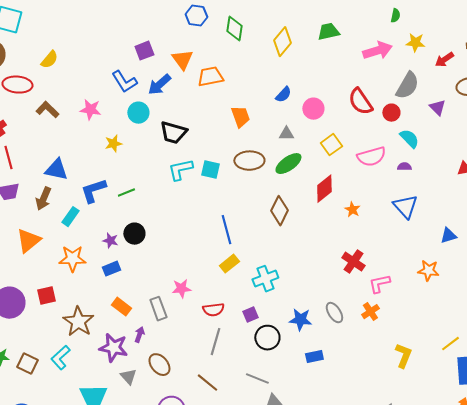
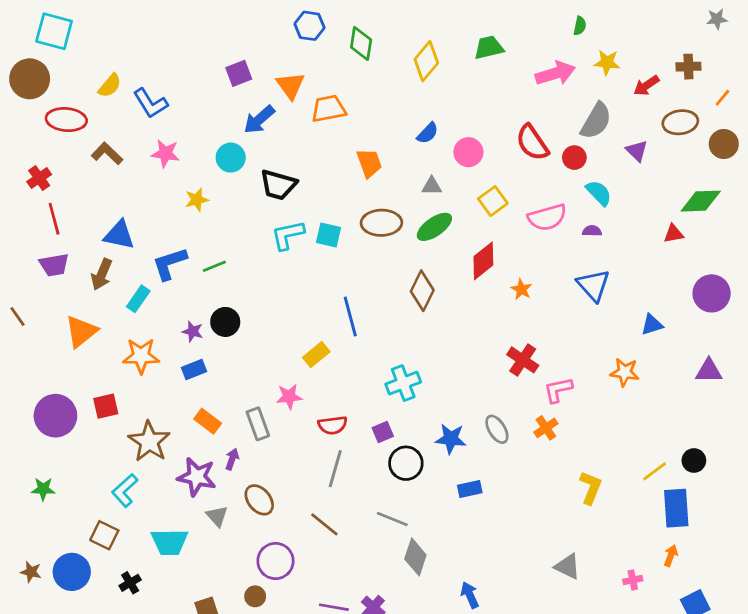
blue L-shape: (124, 82) -> (151, 103), moved
yellow rectangle: (229, 264) -> (316, 355), moved
brown square: (27, 364) -> (104, 535), moved

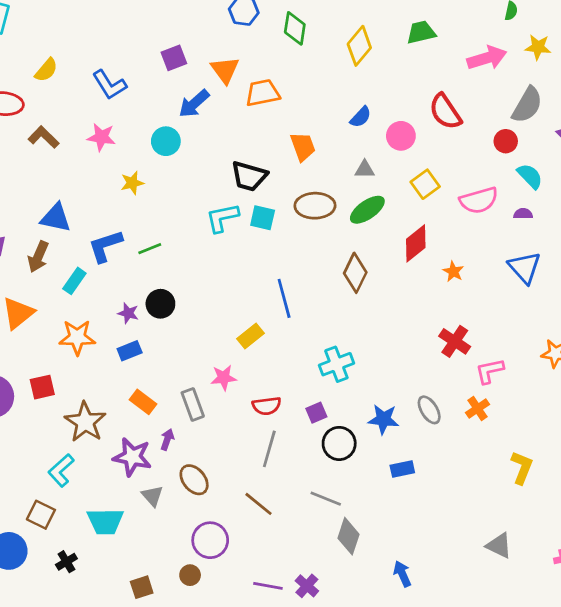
blue L-shape: (151, 103) -> (109, 85), moved
red semicircle: (532, 143) -> (445, 112), moved
black trapezoid: (278, 185) -> (249, 176), moved

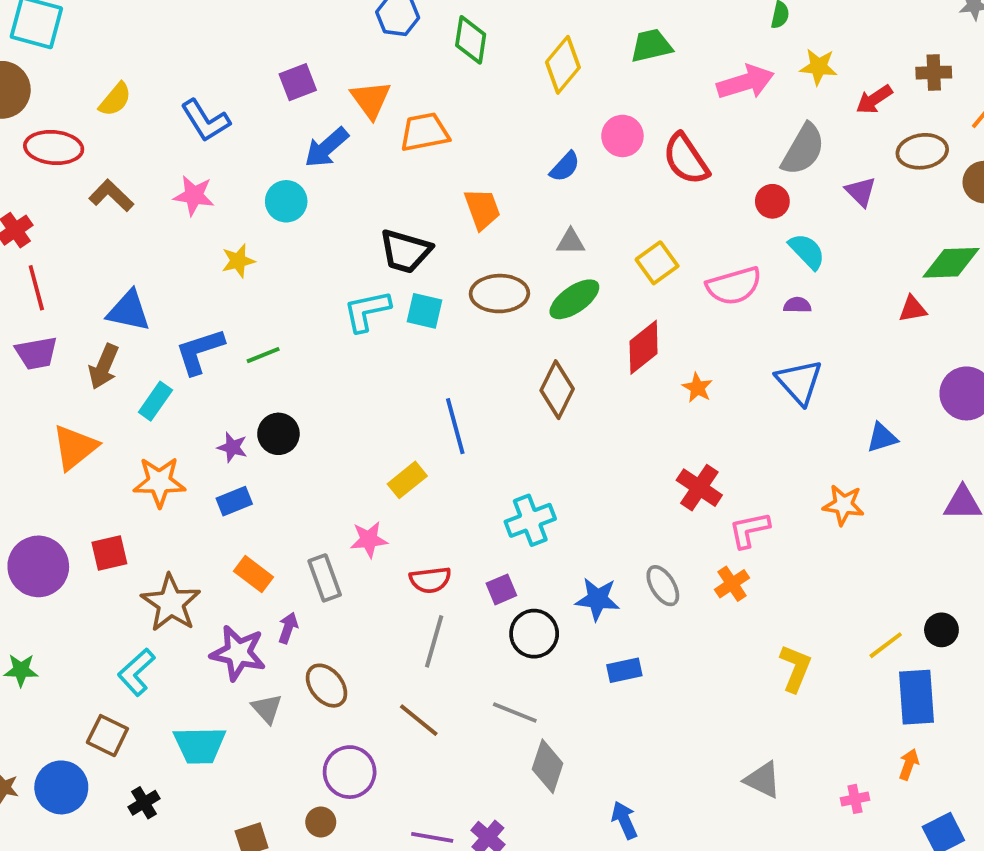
pink circle: (401, 136) -> (622, 136), moved

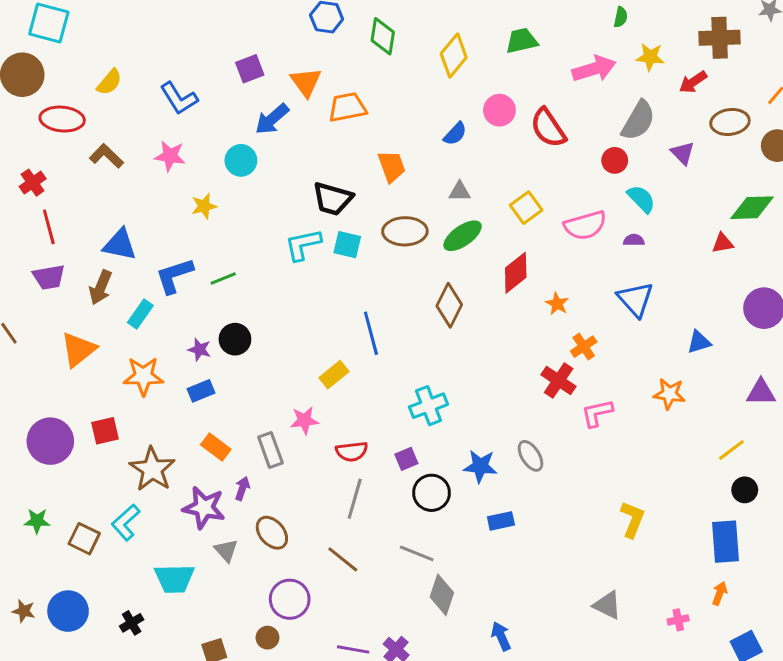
brown cross: (934, 73) -> (720, 38), moved, size x1.5
orange cross: (732, 584) -> (584, 347), moved
yellow line: (886, 645) -> (731, 450), moved
brown square: (107, 736) -> (84, 539), moved

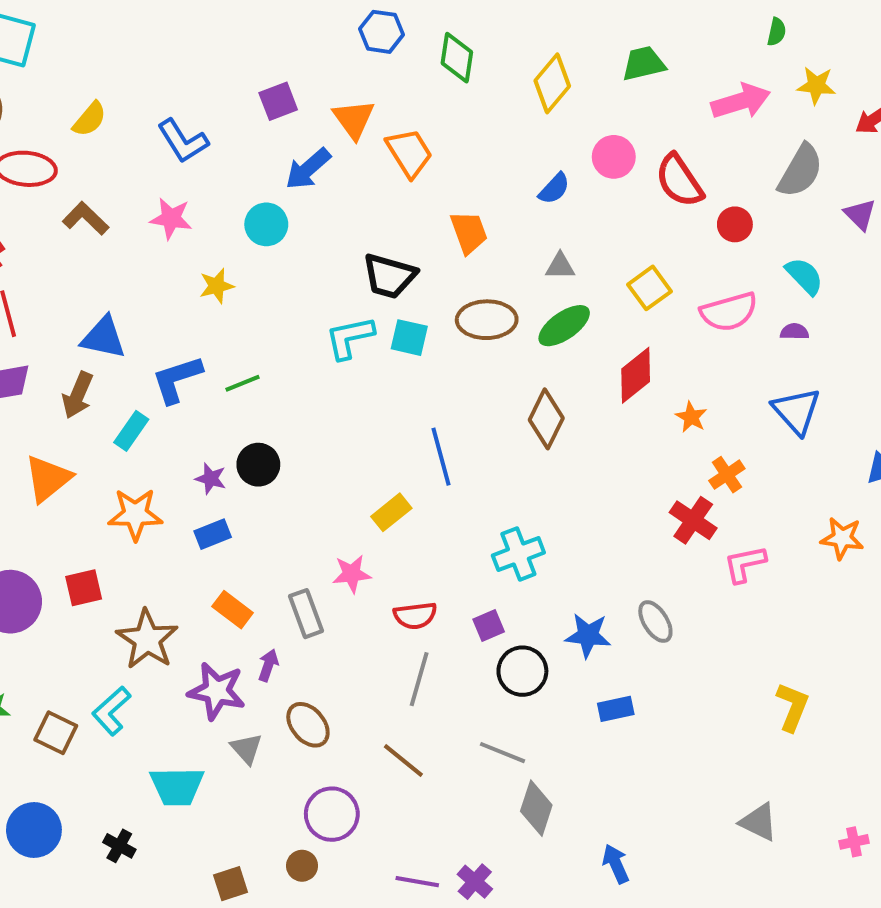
orange trapezoid: (347, 107) -> (409, 153), turned 69
red circle: (615, 160) -> (735, 224), moved
black cross: (132, 623) -> (119, 846), turned -30

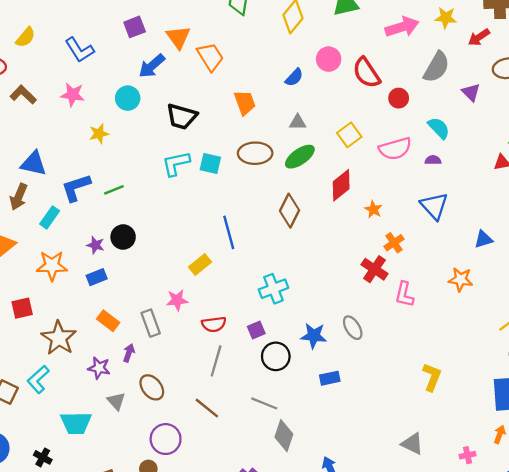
black trapezoid: (389, 276) -> (182, 116), moved
pink L-shape: (745, 564) -> (404, 294), turned -65
purple star: (217, 691) -> (99, 368), size x0.7

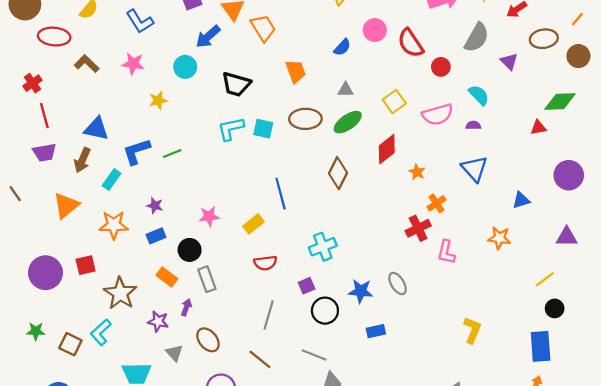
black circle: (123, 237) -> (190, 250), moved
red cross: (375, 269) -> (418, 228), turned 30
pink star: (177, 300) -> (209, 216), moved
red semicircle: (214, 324) -> (265, 263), moved

